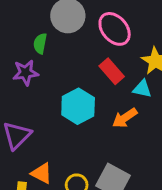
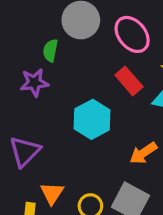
orange arrow: (125, 118) -> (143, 153), moved
orange triangle: (42, 173) -> (52, 193), turned 35

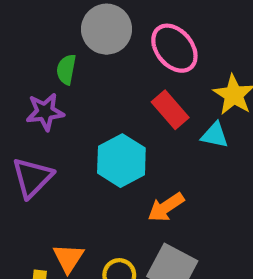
purple triangle: (25, 151) -> (32, 178), moved
orange arrow: (143, 153) -> (166, 207), moved

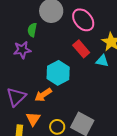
purple triangle: (32, 178) -> (16, 97), moved
orange arrow: (166, 207) -> (43, 95), moved

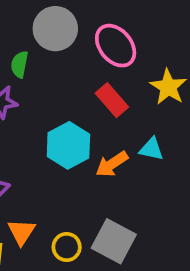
cyan triangle: (102, 61) -> (151, 149), moved
orange arrow: (43, 95) -> (112, 164), moved

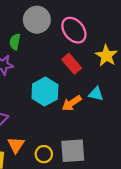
gray square: (114, 241) -> (73, 151), turned -32

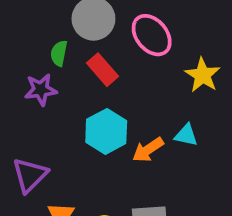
red rectangle: (72, 64) -> (103, 70), moved

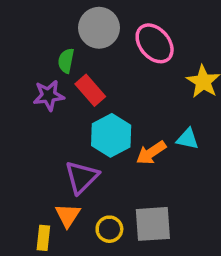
red rectangle: (103, 70) -> (90, 90), moved
purple triangle: (30, 175) -> (82, 177), moved

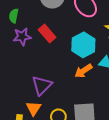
green semicircle: (66, 61) -> (14, 16), moved
cyan hexagon: (111, 135) -> (83, 45), moved

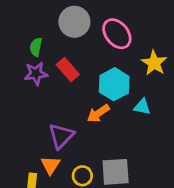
green semicircle: (14, 16) -> (36, 47), moved
orange arrow: (83, 71) -> (98, 113), moved

